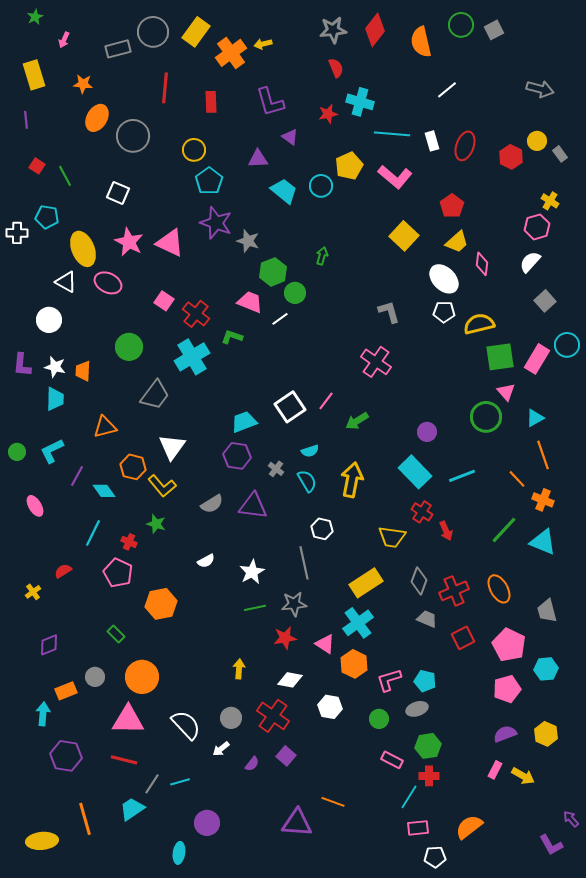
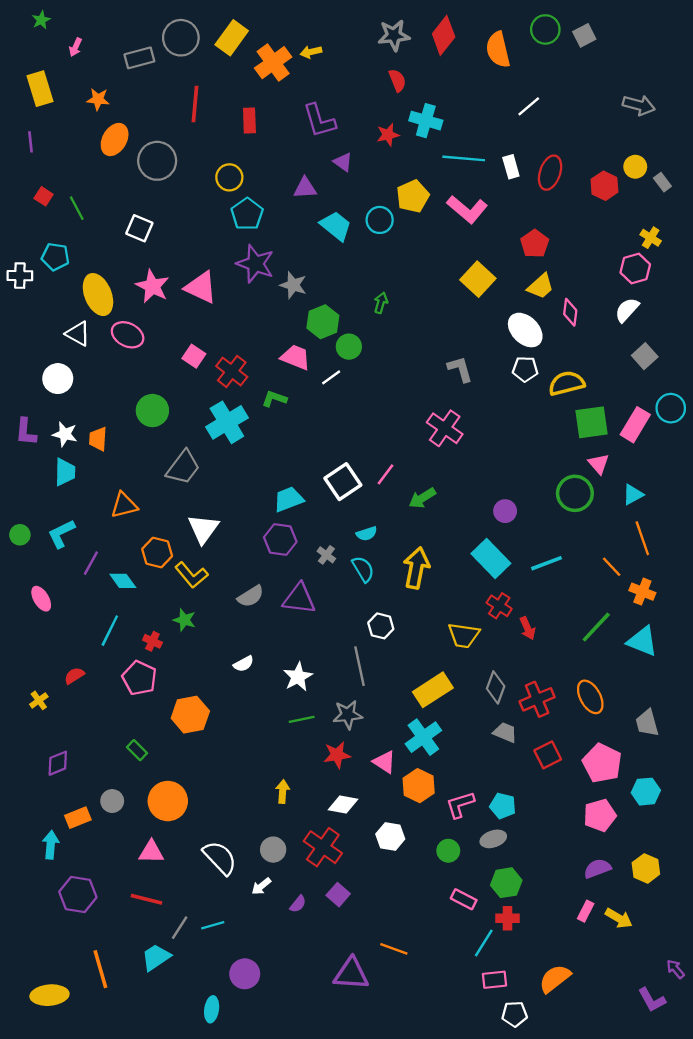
pink triangle: (128, 720) -> (151, 852), size x0.7

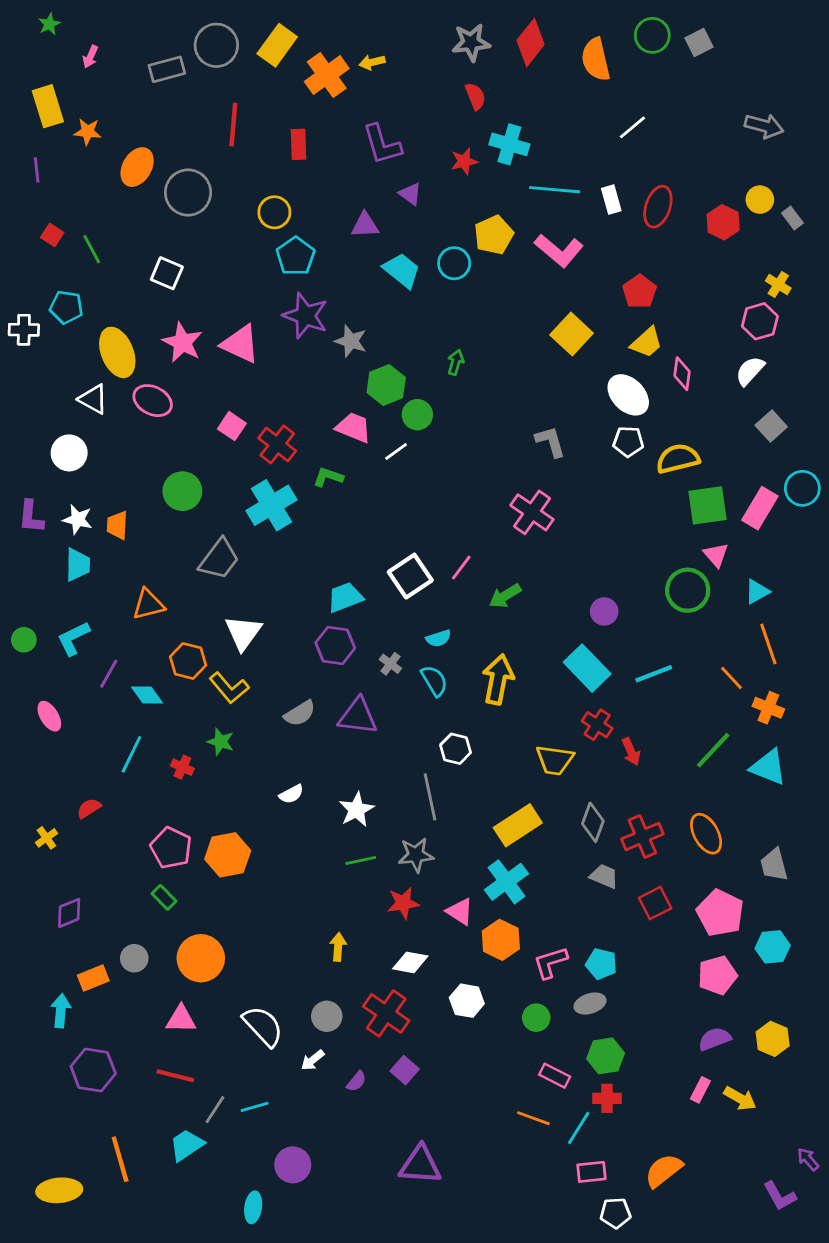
orange star: (98, 99) -> (88, 132), moved
pink pentagon: (139, 678) -> (171, 848), moved
orange line: (394, 949) -> (533, 1118), moved

